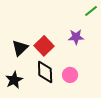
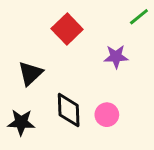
red square: (44, 46) -> (67, 29), moved
black star: (14, 80) -> (21, 122), turned 30

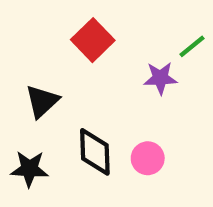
green line: (139, 17) -> (192, 46), moved

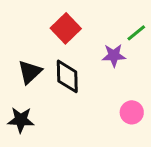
black diamond: (95, 152) -> (67, 76), moved
pink circle: (148, 158) -> (132, 112), moved

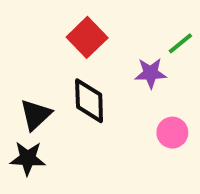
black triangle: (30, 72) -> (36, 115), moved
pink circle: (132, 112) -> (172, 133), moved

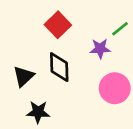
pink circle: (172, 133) -> (115, 88), size x1.5
black star: (28, 158) -> (38, 112), moved

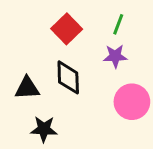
green line: (120, 29) -> (118, 24), moved, turned -30
black triangle: (24, 76) -> (27, 88), turned 40

